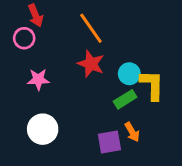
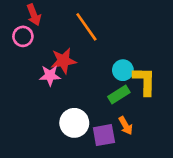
red star: (91, 64) -> (63, 61), moved, turned -30
pink star: (38, 79) -> (50, 76), moved
white circle: (43, 129) -> (74, 123), moved

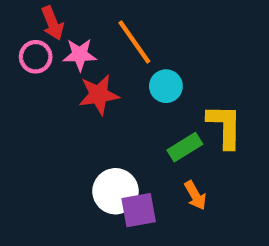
cyan circle: (123, 70) -> (166, 86), moved
pink star: (50, 76) -> (80, 55), moved
purple square: (104, 135) -> (139, 210), moved

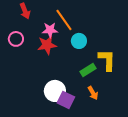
pink star: (80, 55) -> (50, 30), moved
pink circle: (36, 57) -> (16, 39), moved
purple square: (139, 210) -> (66, 100), turned 36

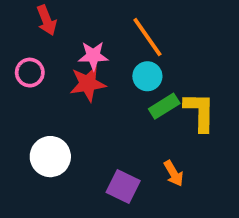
orange line: (64, 20) -> (147, 37), moved
green rectangle: (88, 70) -> (164, 106), moved
white circle: (55, 91) -> (50, 157), moved

